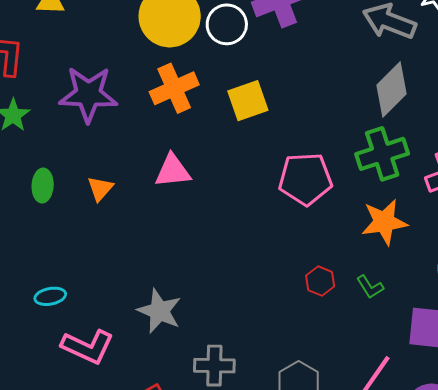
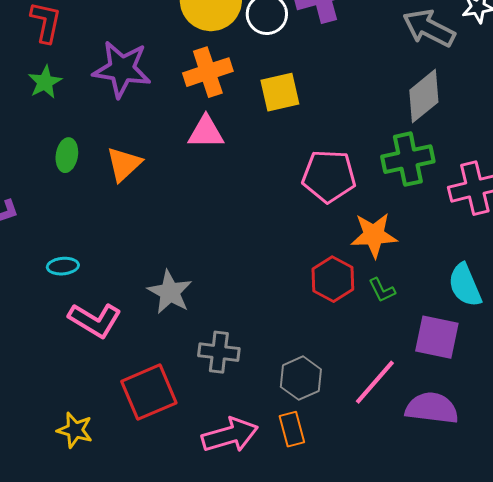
pink triangle: (173, 171) -> (206, 132), moved
orange triangle: (100, 189) -> (124, 164), size x1.4
orange star: (384, 222) -> (374, 235), moved
red hexagon: (320, 281) -> (333, 279), size x1.5

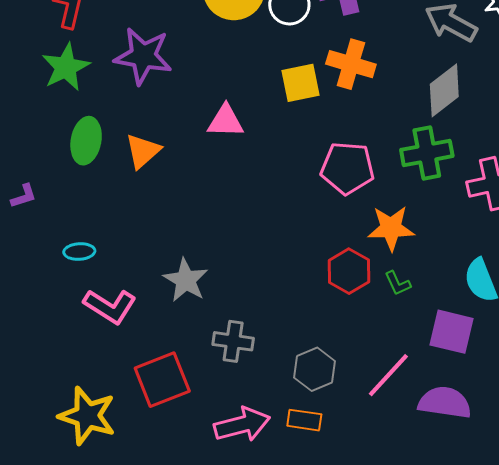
orange cross: (208, 72) -> (351, 64), moved, turned 33
green star: (45, 82) -> (66, 67), size x1.4
green ellipse: (67, 155) -> (86, 141), size x1.4
orange rectangle: (292, 429) -> (304, 420), turned -68
yellow star: (75, 430) -> (87, 416), size x1.6

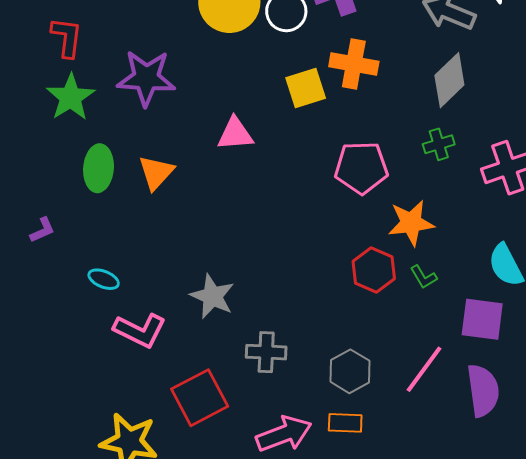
green cross: (427, 153) -> (439, 144), size x0.6
cyan ellipse: (79, 252) -> (104, 279), turned 32
purple semicircle: (445, 402) -> (483, 390), turned 80

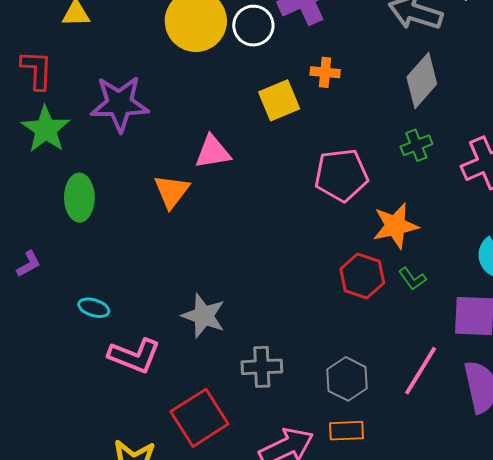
orange cross: (354, 64) -> (325, 72), size x0.6
orange triangle: (156, 173) -> (172, 191), moved

